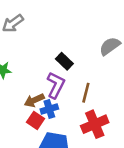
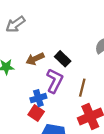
brown arrow: (34, 100) -> (35, 59), moved
blue cross: (49, 109) -> (38, 98), moved

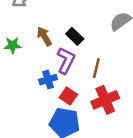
brown arrow: (35, 59) -> (44, 36), turned 84
red square: (36, 113) -> (68, 96), moved

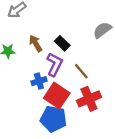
brown line: (96, 68) -> (81, 71), turned -54
red square: (68, 96) -> (57, 96), size x1.6

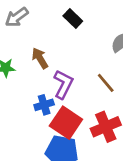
black rectangle: (62, 43) -> (73, 18), moved
brown line: (81, 71) -> (106, 83), moved

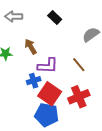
gray arrow: (17, 17) -> (14, 16), turned 36
purple L-shape: (63, 84) -> (48, 66), turned 65

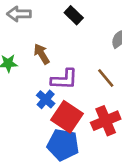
blue cross: (34, 81) -> (46, 99), turned -32

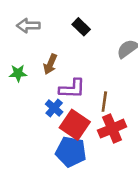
brown arrow: (42, 54) -> (50, 64), turned -126
brown line: (106, 78) -> (104, 102), moved, turned 48

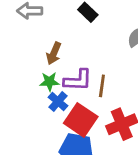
green star: (18, 73) -> (49, 82), moved
brown line: (104, 102) -> (102, 86), moved

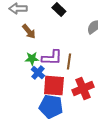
brown arrow: (54, 53) -> (29, 32), moved, turned -63
red square: (81, 120) -> (54, 86), turned -30

